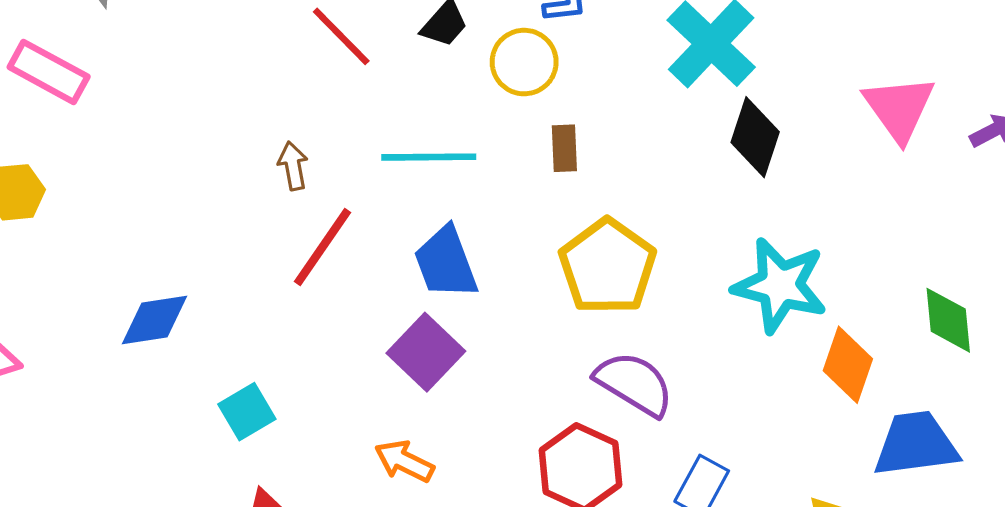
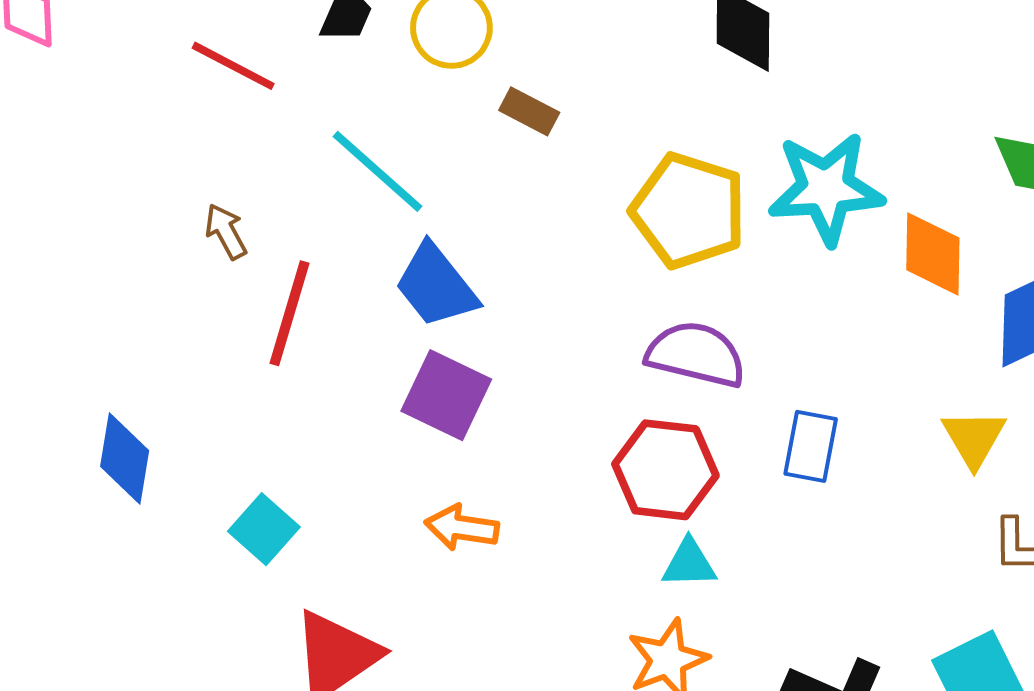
brown rectangle: (564, 148) -> (529, 111), turned -42
cyan line: (429, 157) -> (378, 171), turned 60
yellow pentagon: (608, 267) -> (689, 211), moved
blue diamond: (155, 320) -> (125, 458), turned -54

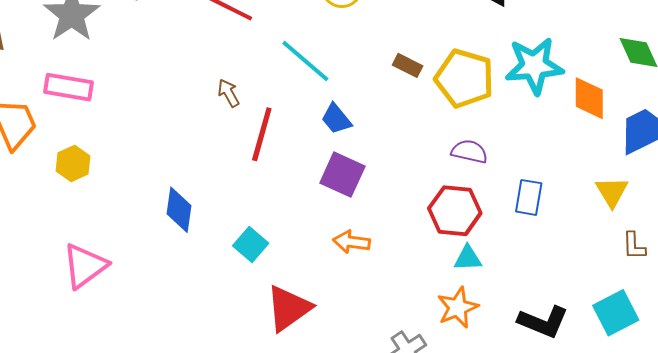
brown rectangle: (529, 111) -> (408, 65), moved
blue trapezoid: (436, 286) -> (336, 119), size x0.7
purple semicircle: (696, 354) -> (469, 152), size x0.7

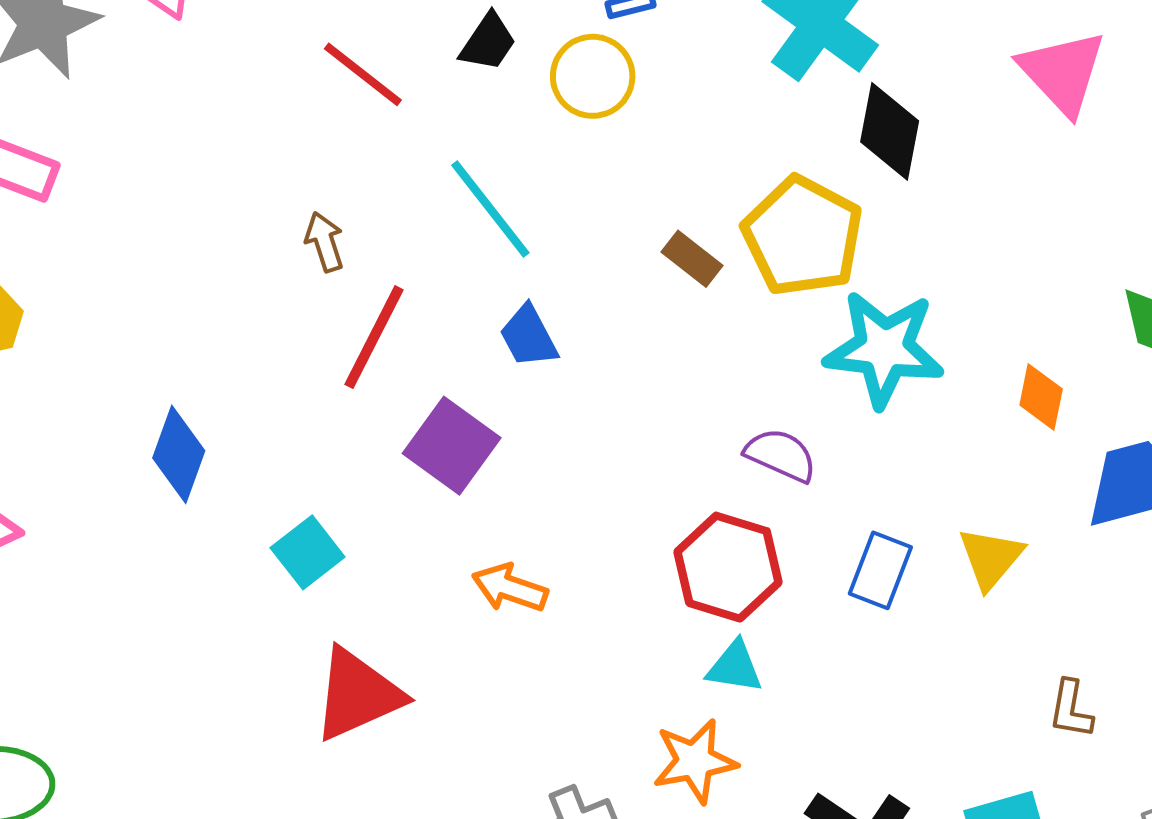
cyan star: (534, 66) -> (884, 349), moved
yellow pentagon: (464, 78) -> (803, 236), moved
orange diamond: (589, 98) -> (1041, 397), size x0.7
purple square: (342, 175) -> (452, 446), moved
yellow triangle: (612, 192) -> (991, 558), moved

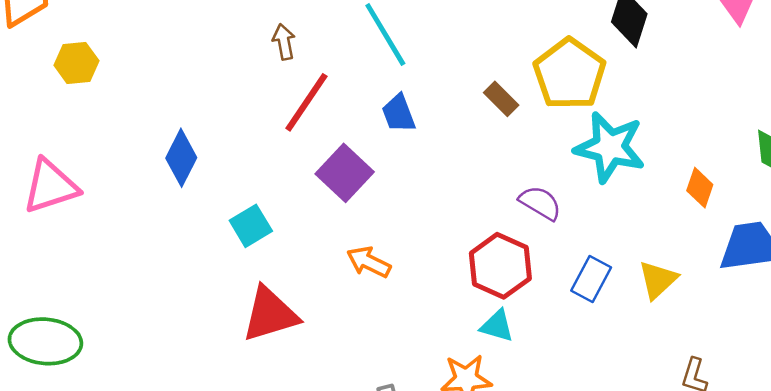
brown rectangle: (692, 259) -> (501, 99), moved

